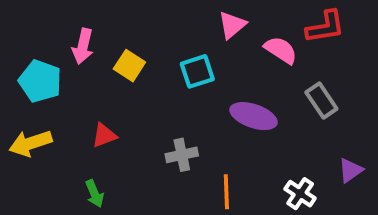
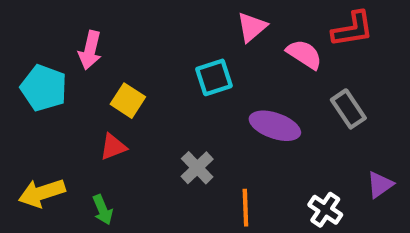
yellow square: (129, 66) -> (128, 101), moved
yellow arrow: (31, 143) -> (42, 193), moved
gray cross: (182, 155) -> (197, 168), turned -32

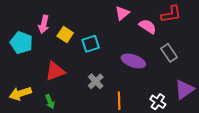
cyan square: (214, 77) -> (91, 44), moved
yellow square: (128, 101) -> (65, 35), moved
red triangle: (113, 147) -> (55, 71), size x1.5
purple triangle: (380, 185) -> (184, 89), size x1.5

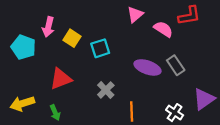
gray rectangle: (169, 53) -> (176, 65), moved

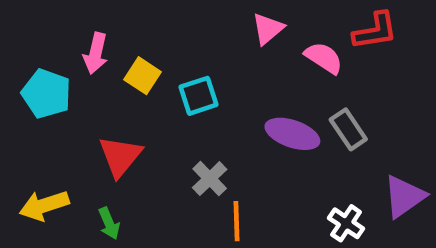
red triangle: (61, 79) -> (120, 156), turned -30
orange line: (132, 111) -> (236, 221), moved

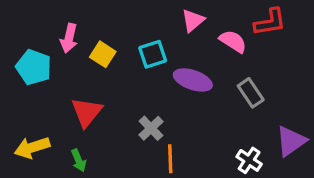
cyan square: (198, 96) -> (153, 54), moved
purple ellipse: (292, 134) -> (193, 80), moved

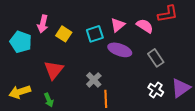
pink triangle: (193, 20) -> (118, 25), moved
white cross: (249, 160) -> (156, 90), moved

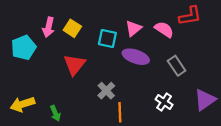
yellow square: (64, 34) -> (72, 28), moved
cyan square: (95, 34) -> (107, 39), turned 30
cyan pentagon: (21, 42) -> (24, 48), turned 30
red triangle: (54, 70) -> (75, 65), moved
white cross: (156, 90) -> (164, 102), moved

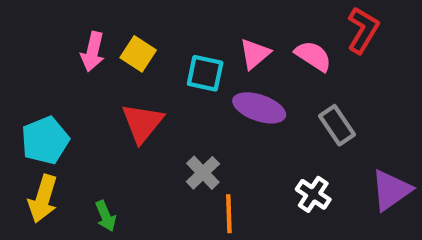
red L-shape: (190, 16) -> (363, 30), turned -50
cyan pentagon: (24, 48) -> (45, 140), moved
yellow arrow: (22, 104) -> (43, 199), turned -55

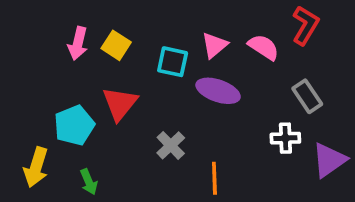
gray rectangle: (337, 125) -> (307, 96), moved
cyan pentagon: (45, 140) -> (74, 125), moved
white cross: (313, 194) -> (285, 138), moved, turned -36
orange line: (229, 214) -> (214, 178), moved

